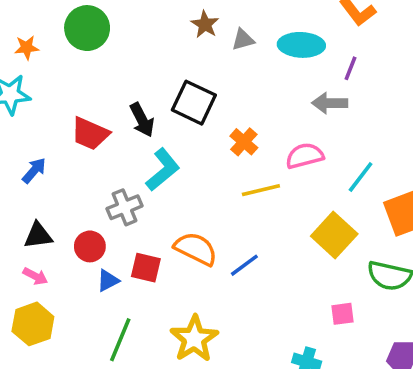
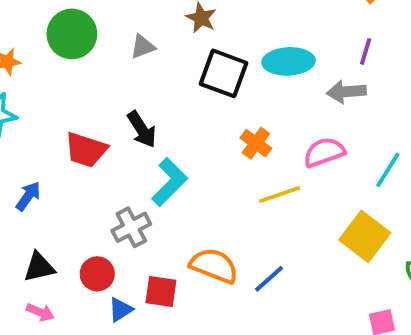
gray triangle: (243, 40) -> (143, 47), moved
cyan ellipse: (301, 45) -> (289, 61), moved
black square: (194, 103) -> (224, 73), moved

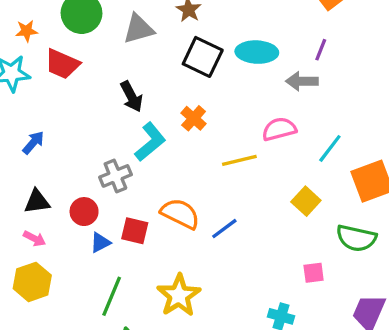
gray triangle: (143, 47) -> (139, 29), size x1.5
orange cross: (256, 143) -> (194, 118), moved
red trapezoid: (86, 150) -> (62, 64), moved
yellow square: (365, 236) -> (306, 201), size x0.7

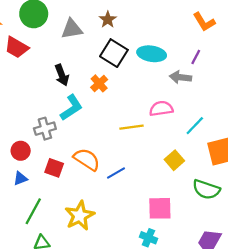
orange cross: (194, 118) -> (99, 83), moved
blue triangle: (100, 243) -> (20, 178), moved
pink square: (314, 273) -> (160, 208), moved, size x1.6

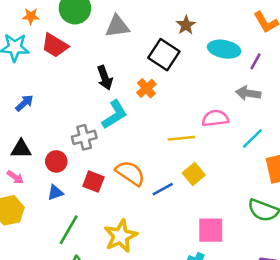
brown star: (108, 20) -> (186, 25), moved
cyan ellipse: (152, 54) -> (224, 49), moved
gray arrow: (180, 77) -> (248, 93), moved
yellow square: (174, 160) -> (194, 174), moved

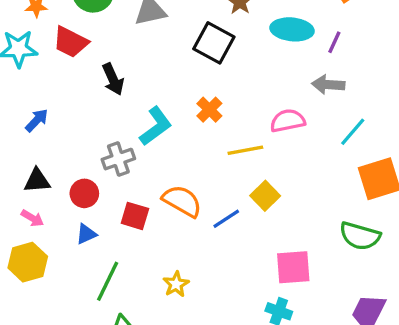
black arrow: (105, 78) -> (113, 79), moved
orange cross: (146, 88) -> (209, 110), moved
cyan line: (252, 138) -> (353, 132), moved
yellow star: (121, 236) -> (176, 284), size x0.6

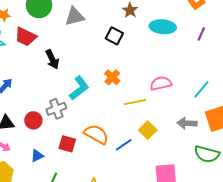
purple line: (334, 42) -> (201, 34), moved
black square: (214, 43) -> (114, 36), size x0.7
gray arrow: (328, 85) -> (187, 123), moved
red circle: (84, 193) -> (33, 120), moved

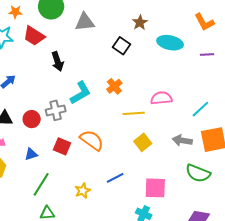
purple line: (201, 34) -> (207, 54), turned 56
blue line: (124, 145) -> (115, 178), moved

